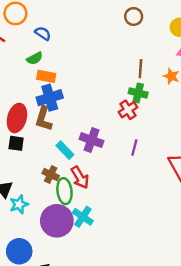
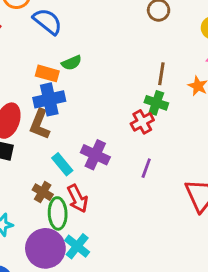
blue semicircle: (43, 33) -> (47, 21), size x1.5
green semicircle: (35, 58) -> (72, 63), moved

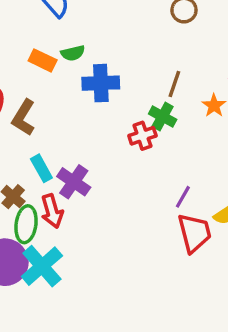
blue cross: (49, 99) -> (101, 83), moved
purple cross: (95, 155) -> (74, 182), moved
purple line: (146, 168) -> (183, 197), moved
cyan cross: (77, 246) -> (42, 266), size x1.4

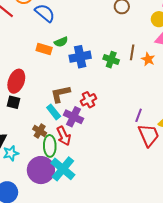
brown line: (174, 84) -> (132, 52), moved
green cross: (163, 117) -> (111, 60), moved
brown L-shape: (23, 118) -> (60, 94), moved, turned 55
red cross: (142, 136) -> (88, 100), moved

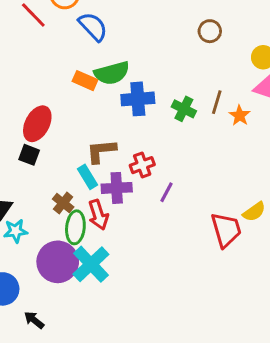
green semicircle: (61, 42) -> (112, 73), size x1.6
purple line: (139, 115) -> (166, 192), moved
purple cross: (74, 117) -> (117, 188), turned -36

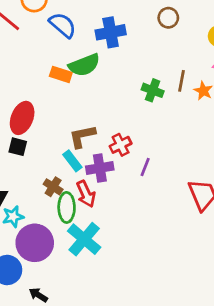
blue cross: (138, 99) -> (111, 32), moved
purple circle: (58, 262) -> (35, 243), moved

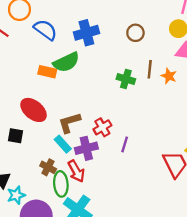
brown circle: (168, 18) -> (135, 33), moved
red ellipse: (22, 118) -> (34, 110), moved, turned -68

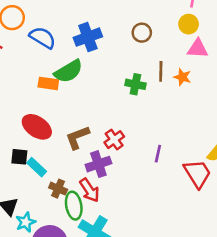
cyan rectangle: (63, 144) -> (37, 167), moved
purple line: (125, 144) -> (158, 154), moved

